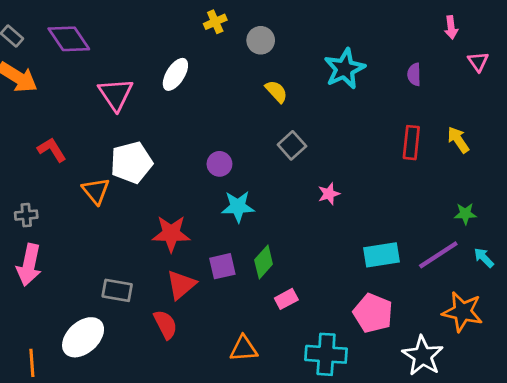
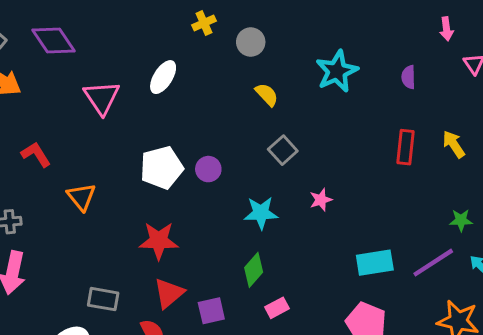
white pentagon: (131, 162) -> (162, 168), moved
cyan star: (238, 207) -> (261, 213), moved
purple square: (222, 266) -> (211, 311), moved

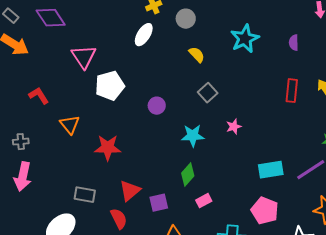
white ellipse: (163, 77) -> (144, 35), moved
white pentagon: (162, 168) -> (110, 86), moved
red star: (159, 241) -> (108, 148), moved

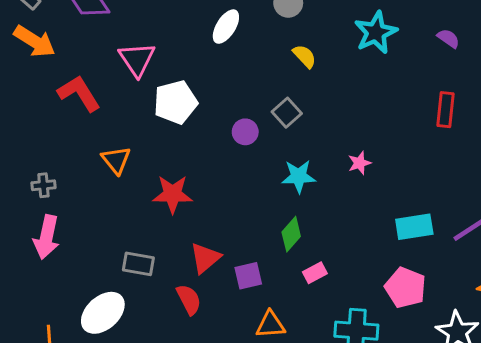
purple semicircle: (294, 43) -> (448, 38), turned 126
gray square: (208, 93) -> (287, 113), moved
red L-shape: (39, 96) -> (79, 93), moved, size x1.4

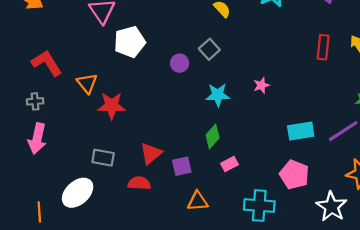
red L-shape: (79, 93) -> (47, 63), moved
red star: (173, 194) -> (112, 106), moved
red semicircle: (189, 299) -> (139, 183), turned -60

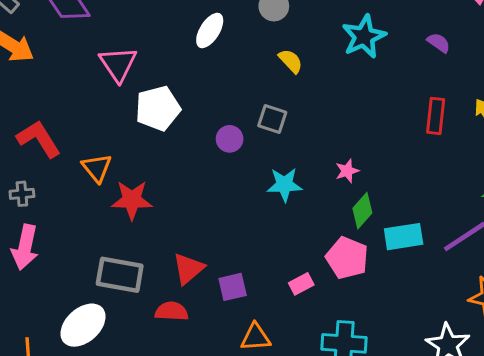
gray square: (209, 49) -> (272, 119), turned -30
green diamond: (213, 136) -> (362, 211), moved
gray rectangle: (103, 158) -> (120, 275), size x1.4
pink pentagon: (294, 175) -> (347, 258), moved

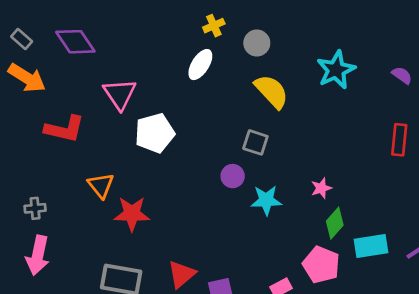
yellow semicircle: (291, 61) -> (272, 91), size x1.6
red L-shape: (39, 139) -> (65, 129), moved, turned 135
purple circle: (230, 139) -> (233, 176), moved

